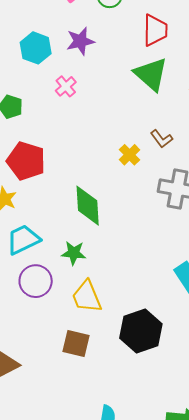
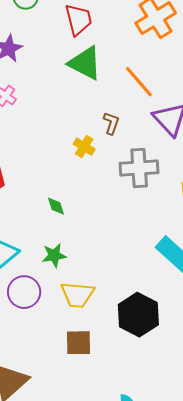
brown L-shape: (162, 139) -> (111, 123), turned -110
green diamond: (88, 206) -> (56, 206), size x0.5
yellow trapezoid: (87, 297) -> (77, 295), turned -48

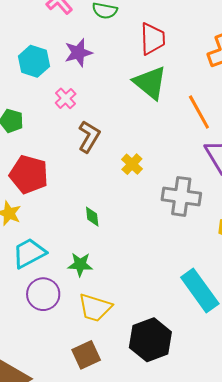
brown L-shape: (111, 123) -> (89, 137), moved, size x1.4
brown square: (78, 343) -> (86, 355), turned -36

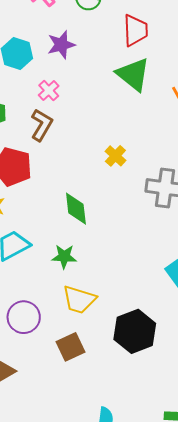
brown L-shape: (89, 137) -> (42, 125), moved
green diamond: (92, 217) -> (76, 209), size x1.6
purple circle: (43, 294) -> (24, 317), moved

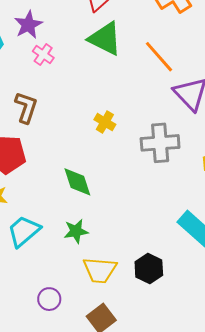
pink cross: (49, 91) -> (43, 55), moved
purple circle: (24, 317) -> (49, 299), size x0.7
black hexagon: (135, 331) -> (149, 269), moved, size x0.7

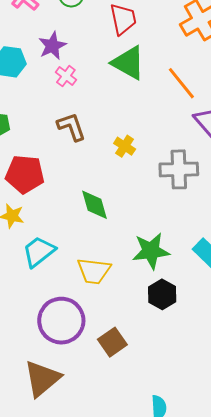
brown L-shape: (26, 107) -> (72, 127), moved, turned -40
green star: (76, 231) -> (151, 251), moved, size x1.5
yellow trapezoid: (100, 270) -> (94, 271), moved
purple circle: (49, 299) -> (61, 321), size x2.0

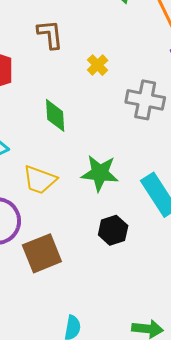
black hexagon: (162, 294) -> (113, 230), moved
brown square: (112, 342) -> (42, 253), size x1.4

